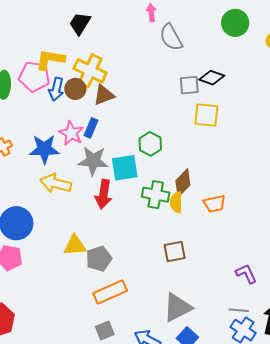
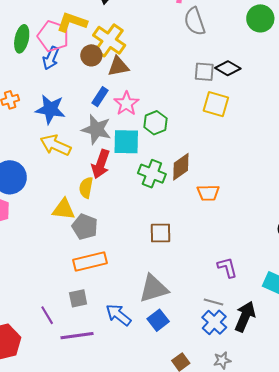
blue arrow: (56, 89) -> (51, 58), moved
pink star: (71, 133) -> (126, 103), moved
yellow semicircle: (176, 202) -> (86, 188), moved
gray pentagon: (99, 259) -> (85, 227), turned 30

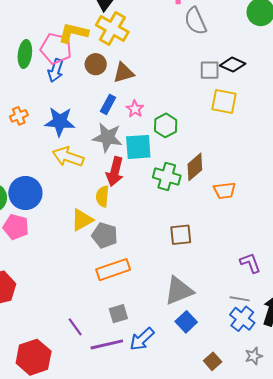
yellow cross: (109, 40) -> (112, 28), moved
pink star: (126, 103) -> (135, 109), size x0.7
yellow triangle: (64, 209) -> (82, 220), turned -30
gray square: (78, 298) -> (118, 314), moved
blue arrow: (118, 315) -> (142, 339), moved, turned -76

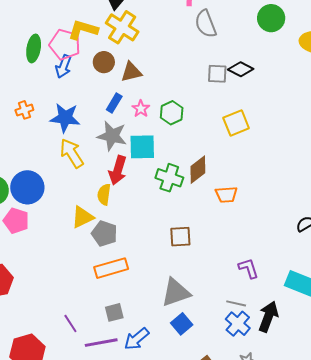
yellow square: (224, 101) -> (236, 123), moved, turned -36
green hexagon: (166, 125) -> (172, 113), moved
yellow arrow: (68, 157) -> (72, 153), turned 36

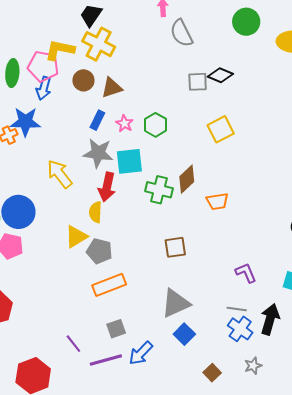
blue star: (65, 118) -> (25, 122), moved

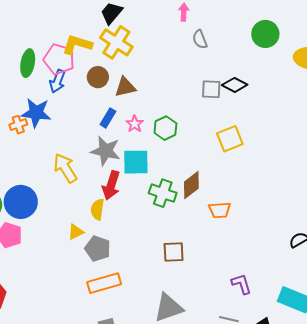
gray semicircle: (181, 33) -> (200, 39), size x0.7
yellow triangle: (76, 237) -> (76, 232), size x0.7

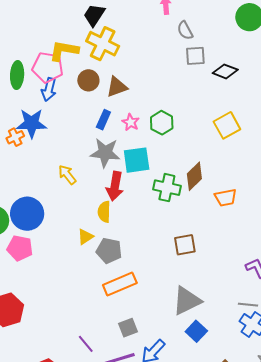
gray square: (211, 89) -> (195, 56), moved
yellow arrow: (65, 168) -> (67, 175), size x0.7

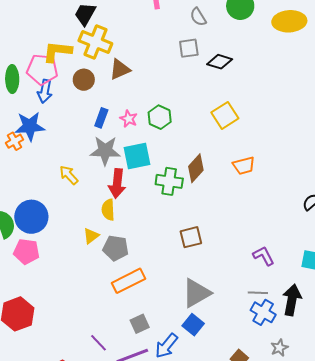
gray semicircle: (185, 30) -> (198, 17), moved
brown triangle: (117, 87) -> (120, 69), moved
orange trapezoid: (226, 198) -> (244, 166), moved
blue square: (196, 331) -> (193, 325), moved

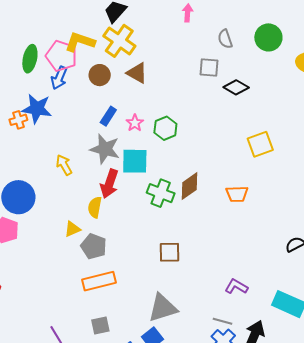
brown triangle: (120, 69) -> (137, 73), turned 40
yellow square: (225, 115) -> (260, 144), moved
purple L-shape: (264, 256) -> (236, 286), turned -45

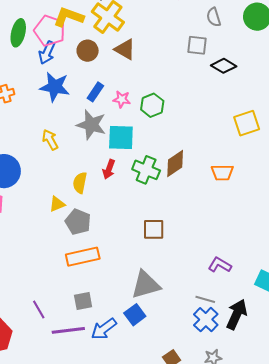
blue star: (37, 109) -> (55, 87), moved
pink star: (135, 123) -> (122, 99), turned -30
red arrow: (109, 184) -> (109, 169), moved, size x0.7

